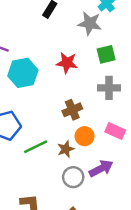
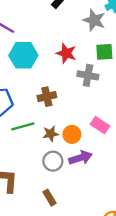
gray cross: (109, 88) -> (88, 75), moved
brown cross: (72, 110) -> (47, 97), moved
orange circle: (85, 136) -> (72, 134), moved

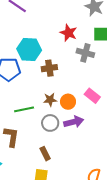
cyan hexagon: (23, 55) -> (29, 49), moved
green line: (23, 126) -> (24, 109), moved

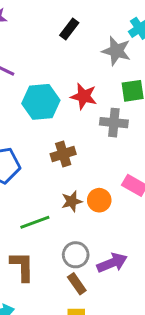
cyan hexagon: (29, 49) -> (41, 102), moved
purple arrow: (74, 122) -> (112, 263), moved
gray circle: (50, 123) -> (76, 255), moved

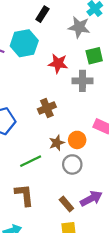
cyan hexagon: (41, 102) -> (24, 43), moved
gray circle: (76, 255) -> (72, 164), moved
purple arrow: (112, 263) -> (91, 199), moved

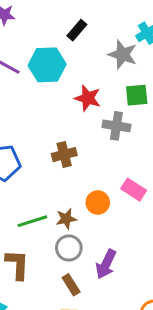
brown star: (57, 143) -> (66, 219), moved
gray circle: (72, 164) -> (69, 248), moved
purple arrow: (91, 199) -> (106, 264), moved, turned 135

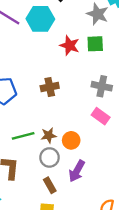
green square: (137, 95) -> (95, 44), moved
gray cross: (116, 126) -> (102, 86), moved
orange circle: (98, 203) -> (71, 140), moved

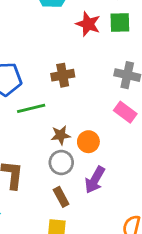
green line: (23, 136) -> (31, 108), moved

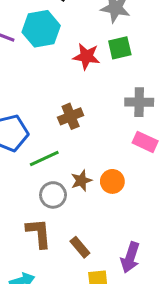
gray circle: (61, 163) -> (53, 195), moved
purple arrow: (95, 180) -> (130, 257), moved
brown rectangle: (61, 197) -> (80, 247), moved

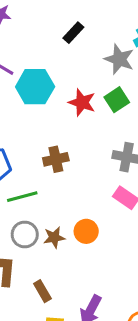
cyan hexagon: (41, 29) -> (35, 87), moved
green square: (120, 48) -> (117, 100), turned -30
brown star: (81, 181) -> (54, 237), moved

